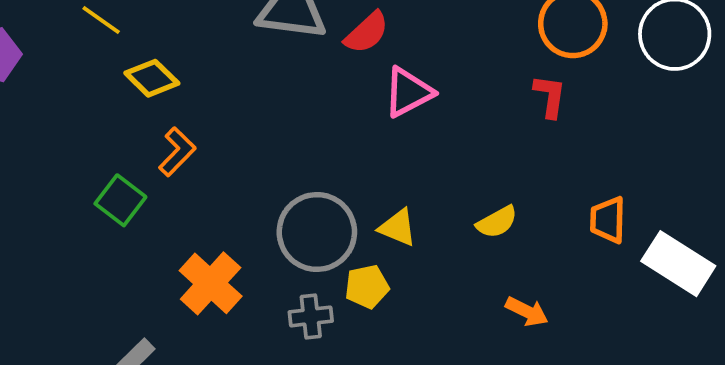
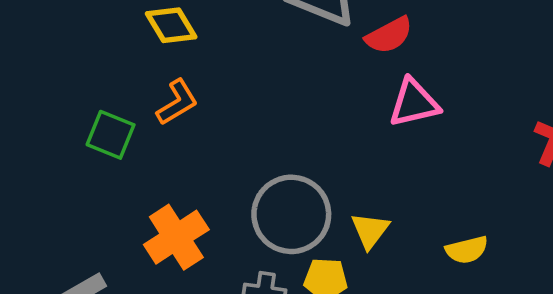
green square: (120, 200) -> (111, 135), turned -30
yellow triangle: (398, 228) -> (370, 230), turned 30

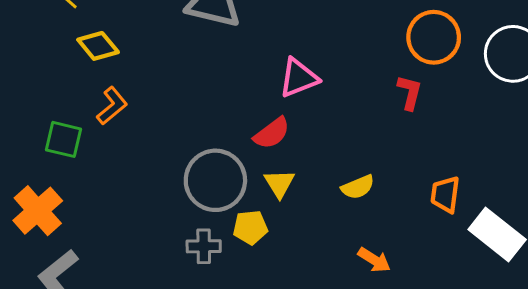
red semicircle: (389, 35) -> (272, 133), moved
orange cross: (176, 237) -> (38, 211), moved

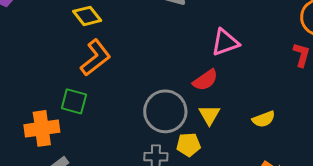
orange L-shape: (112, 106) -> (96, 58), size x1.4
green square: (64, 139) -> (74, 101), moved
orange cross: (38, 211) -> (42, 128), turned 32

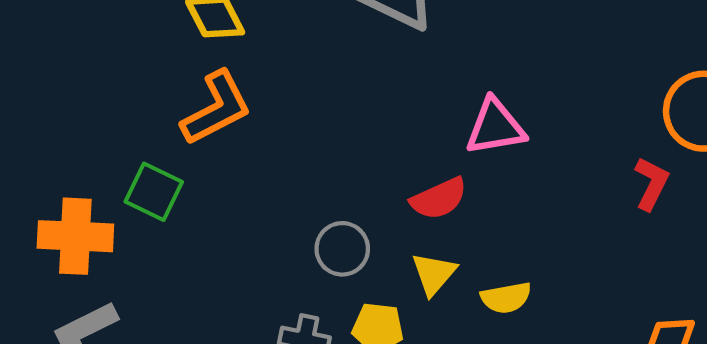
gray circle: (165, 111) -> (342, 249), size x0.6
yellow semicircle: (264, 119) -> (506, 298), moved

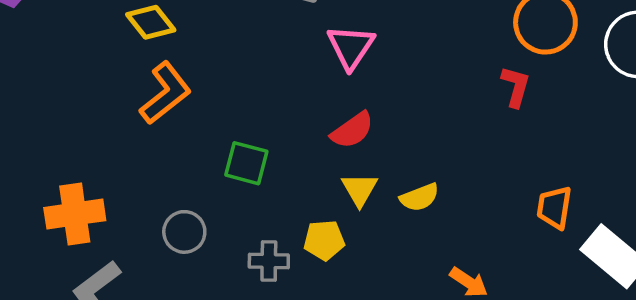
pink triangle: (495, 127) -> (351, 47), moved, turned -36
green square: (154, 192) -> (246, 163), moved
gray circle: (342, 249) -> (184, 232), moved

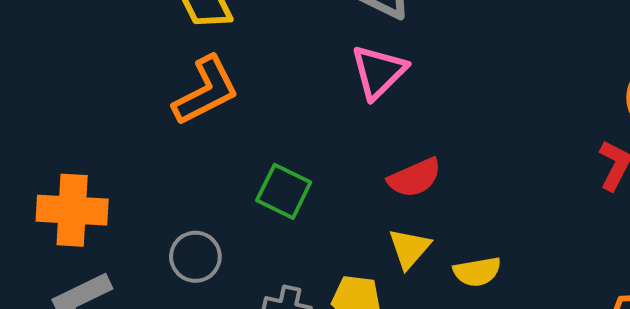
pink triangle: (351, 47) -> (379, 72), moved

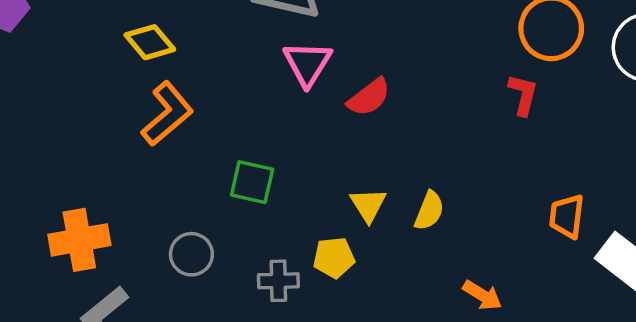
red semicircle: (415, 178) -> (369, 97), moved
yellow semicircle: (477, 272) -> (429, 211), turned -45

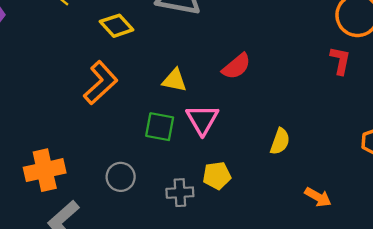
yellow diamond: (150, 42) -> (117, 26), moved
pink triangle: (307, 64) -> (202, 120), moved
yellow triangle: (368, 205) -> (174, 80), moved, turned -44

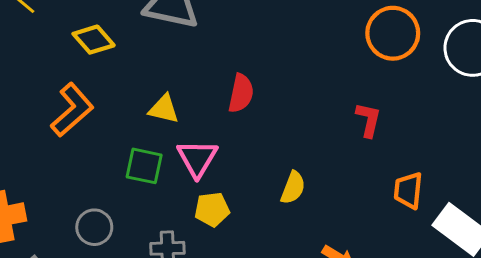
red L-shape: (340, 61) -> (368, 120), moved
red semicircle: (236, 66) -> (241, 93), turned -40
yellow pentagon: (217, 175) -> (212, 209), moved

